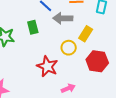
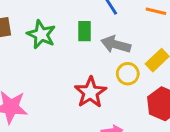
gray arrow: (63, 18) -> (116, 44), moved

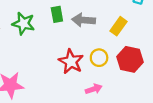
yellow circle: (128, 74) -> (99, 58), moved

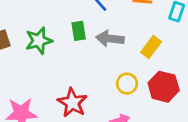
green star: (23, 23) -> (39, 41), turned -30
red star: (71, 62) -> (72, 103), moved

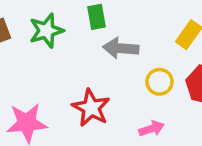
gray arrow: (110, 39) -> (121, 48), moved

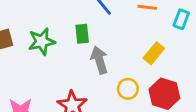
gray arrow: (121, 48) -> (99, 60), turned 64

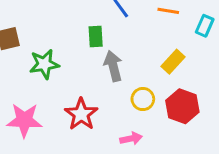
green star: (42, 42) -> (44, 64), moved

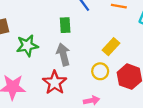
yellow rectangle: (173, 62) -> (111, 47), moved
gray arrow: (113, 66) -> (63, 54), moved

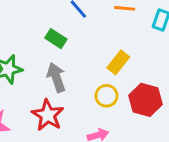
green rectangle: (65, 25) -> (56, 39), turned -49

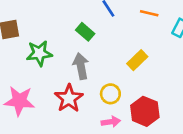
yellow circle: (106, 96) -> (110, 94), moved
red hexagon: (145, 100) -> (145, 111), moved

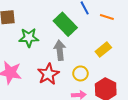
orange line: (149, 13) -> (107, 17), moved
green rectangle: (85, 32) -> (65, 24), size x1.6

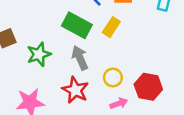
yellow rectangle: (103, 50) -> (111, 27), moved

